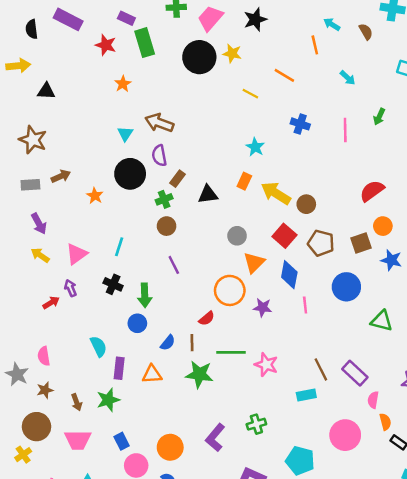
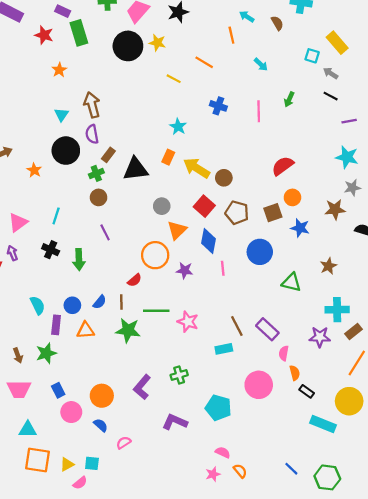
brown arrow: (159, 123) -> (92, 105), turned 55
black triangle: (208, 194) -> (136, 169), size x1.4
blue circle: (137, 323) -> (72, 305), moved

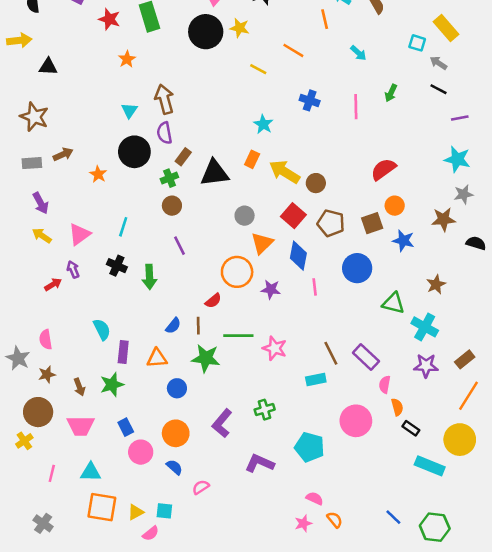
blue circle: (72, 305) -> (177, 388), moved
cyan cross: (337, 310) -> (425, 327), moved, turned 30

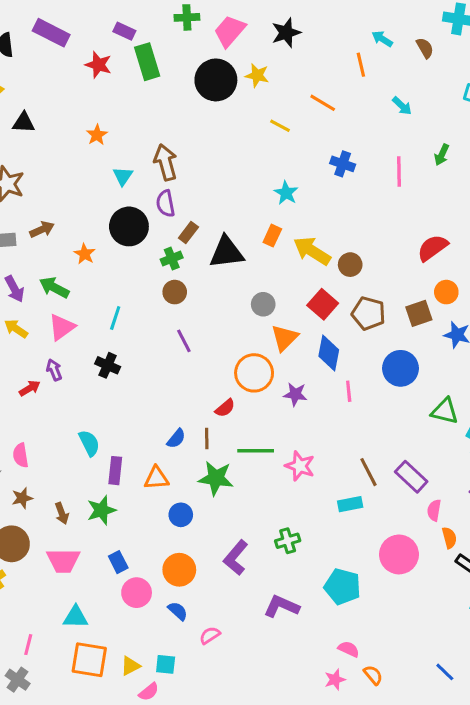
orange star: (127, 59) -> (97, 135), moved
green arrow: (149, 277) -> (54, 287), moved, turned 120
pink line: (52, 473) -> (28, 645), moved

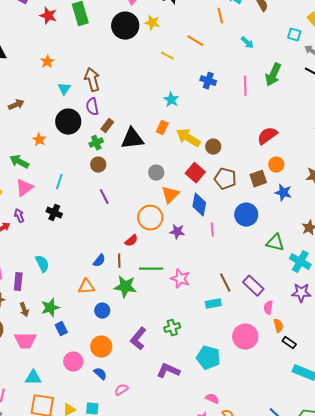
green arrow: (442, 155) -> (273, 75), size x1.6
brown arrow: (42, 229) -> (16, 105), moved
purple rectangle: (115, 471) -> (18, 282), moved
blue rectangle: (118, 562) -> (61, 329), moved

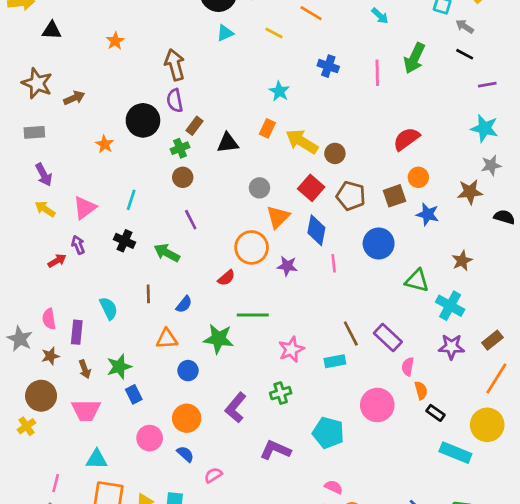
cyan triangle: (64, 89) -> (225, 33), moved, turned 32
black triangle: (132, 139) -> (228, 143), size x0.7
green arrow: (19, 162) -> (167, 253), moved
brown line: (119, 261) -> (148, 294), moved
pink star: (180, 279) -> (291, 349), moved, turned 30

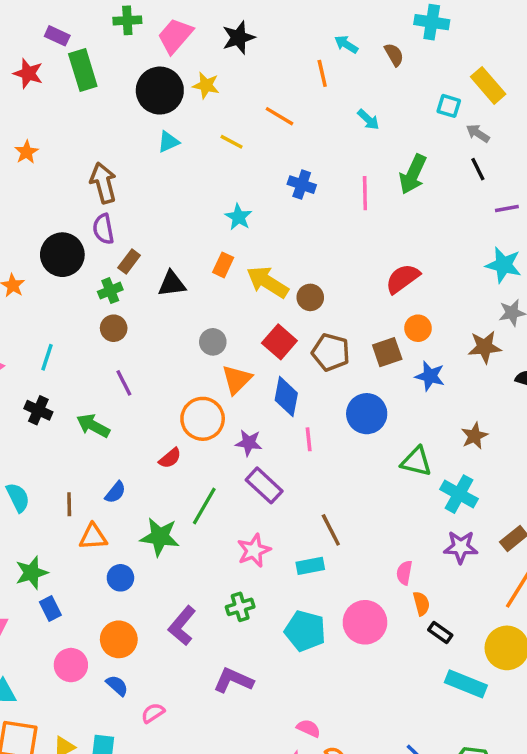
black line: (465, 54) -> (478, 169), turned 36
brown line: (148, 294) -> (69, 504), moved
green line: (253, 315) -> (204, 506), turned -60
purple rectangle: (388, 337) -> (264, 485), moved
cyan pentagon: (328, 433) -> (305, 631), moved

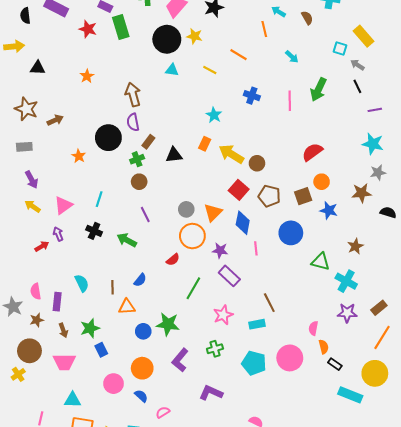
cyan triangle: (168, 142) -> (172, 70), turned 32
gray circle: (213, 342) -> (186, 209), moved
green star: (160, 537) -> (168, 324), moved

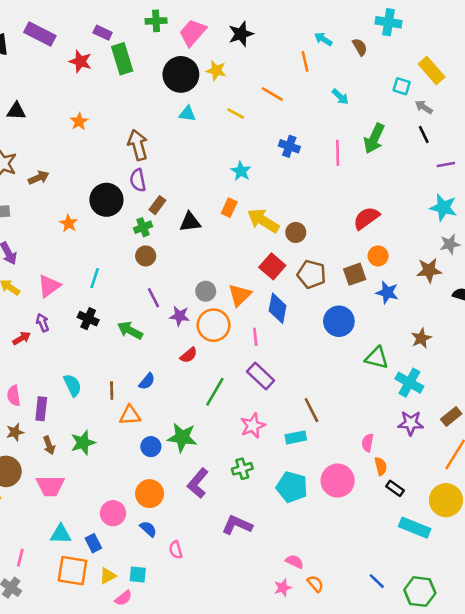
pink line: (256, 248) -> (255, 337), moved
purple star: (220, 250) -> (180, 316), moved
blue rectangle: (101, 350) -> (93, 543), moved
pink semicircle: (163, 412) -> (176, 550), turned -72

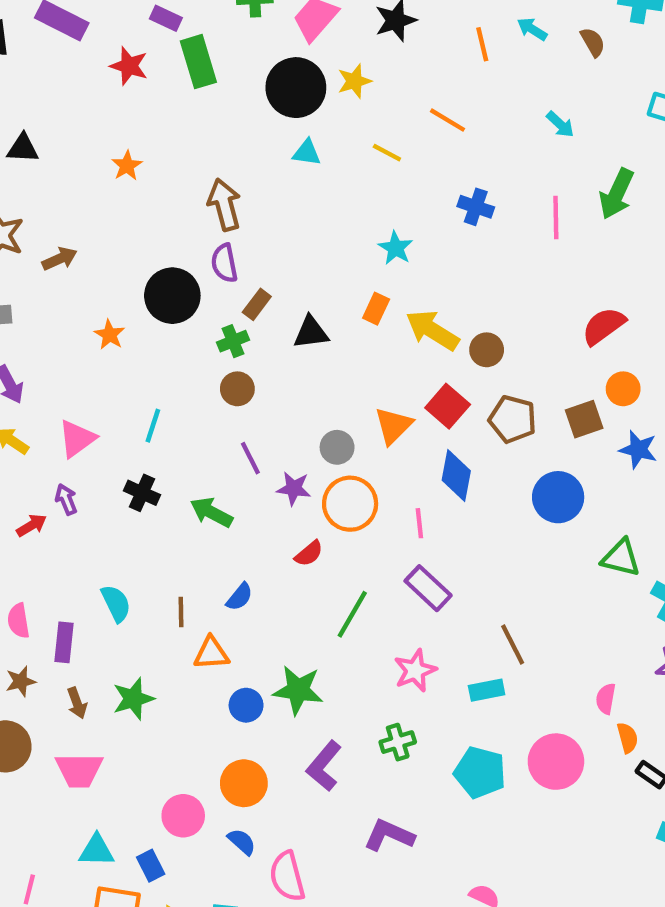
orange line: (305, 61) -> (482, 44), moved
yellow star: (216, 71) -> (354, 81), turned -30
orange triangle: (240, 295) -> (393, 426), moved
pink semicircle: (176, 550) -> (287, 876), size x1.6

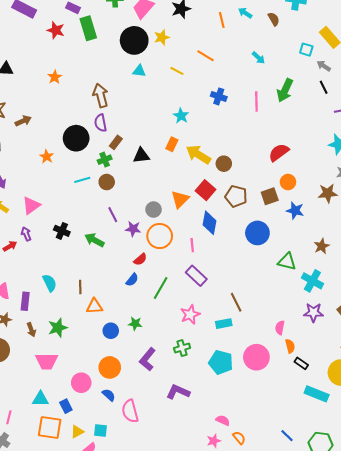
cyan line: (153, 426) -> (82, 180), moved, turned 56
blue semicircle: (240, 597) -> (132, 280), moved
green star: (298, 690) -> (135, 324), size x0.6
pink trapezoid: (79, 770) -> (47, 361), moved

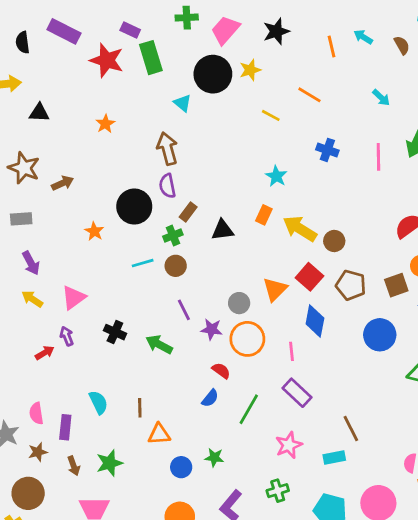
red star: (56, 30) -> (107, 60), size x1.4
cyan triangle: (139, 71) -> (183, 103), moved, turned 32
red semicircle: (140, 259) -> (221, 371), turned -104

